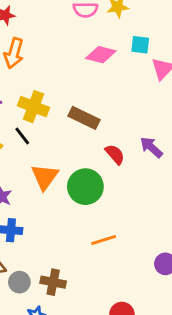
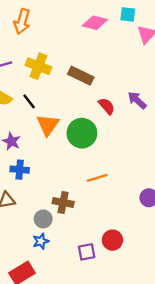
black line: (22, 136) -> (29, 101), moved
gray circle: (19, 282) -> (43, 219), moved
brown cross: (53, 282) -> (63, 202), moved

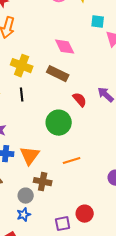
pink diamond: (95, 23) -> (65, 47), moved, turned 50
black line: (29, 101) -> (22, 95), moved, turned 32
orange triangle: (48, 125) -> (30, 156), moved

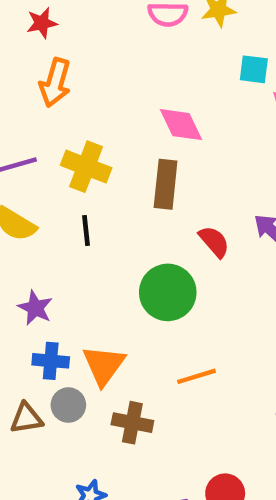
brown rectangle: (58, 74) -> (166, 184), turned 70
gray circle: (26, 196) -> (68, 405), moved

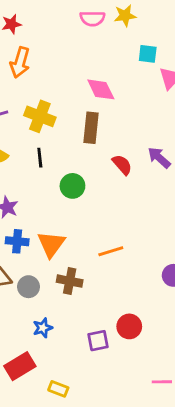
green circle: (168, 292) -> (72, 186), moved, size x0.7
gray circle: (68, 405) -> (28, 287), moved

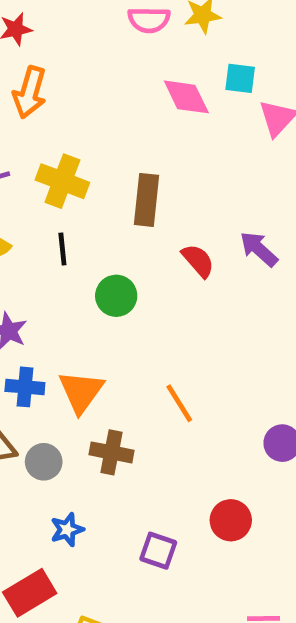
pink diamond: (101, 89) -> (186, 97), moved
orange line: (111, 251) -> (179, 403), turned 75
red circle: (129, 326) -> (231, 520), moved
purple square: (98, 341) -> (158, 551), turned 30

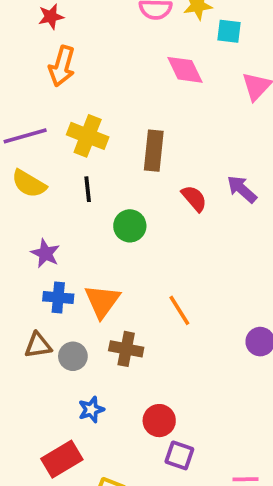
cyan square: (240, 78) -> (229, 31), moved
red circle: (231, 520) -> (159, 421), moved
purple square: (158, 551) -> (179, 455), moved

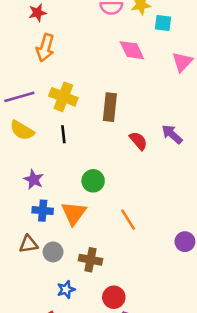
green circle: (130, 226) -> (93, 181), moved
brown cross: (126, 349) -> (91, 260), moved

